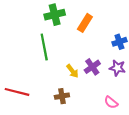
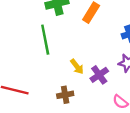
purple cross: (92, 67) -> (99, 75), moved

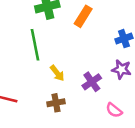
yellow arrow: (77, 67) -> (57, 73), moved

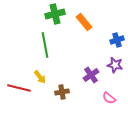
orange rectangle: (83, 16) -> (84, 22), turned -72
yellow arrow: (57, 73) -> (40, 77), moved

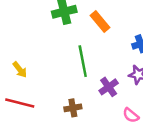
green line: (45, 45) -> (83, 61), moved
yellow arrow: (40, 77) -> (20, 70), moved

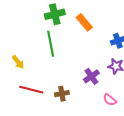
green line: (83, 61) -> (51, 44), moved
red line: (20, 103) -> (31, 90), moved

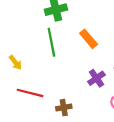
orange rectangle: (84, 22) -> (89, 39), moved
brown cross: (62, 94) -> (64, 108), moved

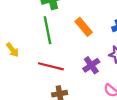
red line: (30, 93) -> (51, 66), moved

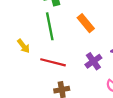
yellow arrow: (12, 50) -> (24, 46), moved

